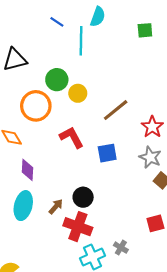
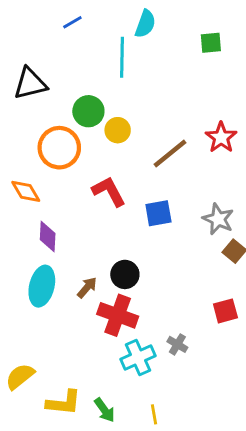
blue line: (57, 22) -> (72, 22), moved, turned -64
red star: (152, 127) -> (221, 137), moved

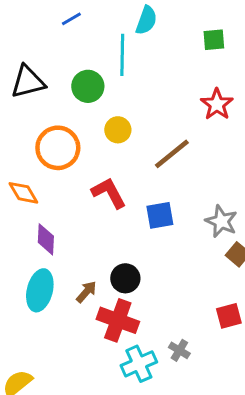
green circle: (88, 111) -> (88, 86), moved
red star: (221, 137) -> (217, 104), moved

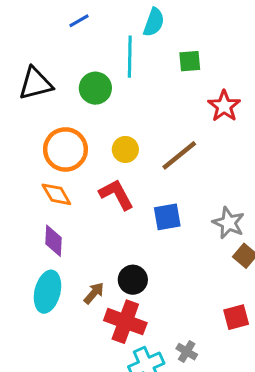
green square: (214, 40) -> (190, 61), moved
yellow circle: (118, 130) -> (125, 149), moved
orange diamond: (23, 193) -> (56, 194), moved

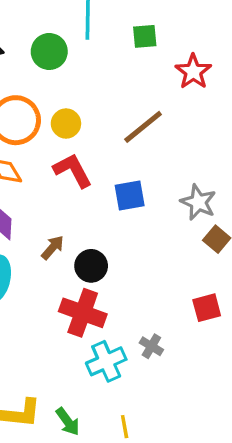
green square: (190, 61) -> (145, 36), moved
yellow circle: (125, 149) -> (66, 124), moved
brown arrow: (94, 293) -> (53, 247), moved

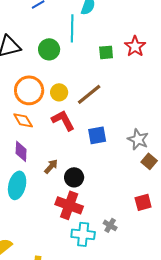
green square: (145, 36) -> (106, 52), moved
red star: (193, 72) -> (135, 46), moved
brown line: (143, 127) -> (89, 94), moved
cyan cross: (106, 361) -> (83, 234), turned 30

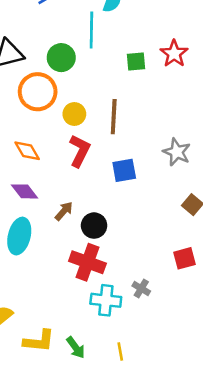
orange circle: (29, 90) -> (38, 92), moved
brown line: (89, 94) -> (114, 117), turned -48
red L-shape: (63, 120) -> (80, 151), turned 55
gray star: (138, 139) -> (177, 152), moved
purple diamond: (21, 151) -> (24, 191), turned -40

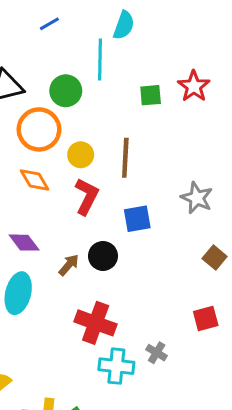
orange diamond: (27, 151) -> (35, 180), moved
black circle: (94, 226) -> (103, 256), moved

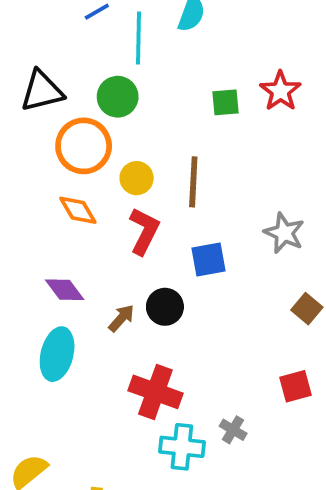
cyan line: (100, 60) -> (138, 38), moved

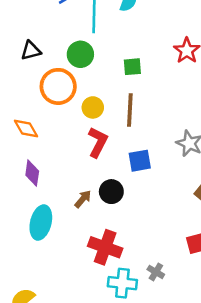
black triangle: (42, 91) -> (31, 51), size x0.7
green square: (225, 102) -> (132, 67), moved
orange diamond: (78, 210) -> (26, 129), moved
purple diamond: (65, 290) -> (32, 173), moved, turned 45

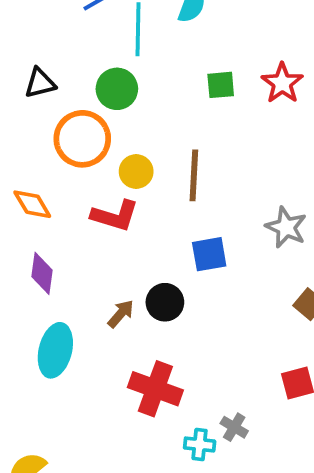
green square: (132, 67) -> (221, 85), moved
red L-shape: (98, 142) -> (115, 216), moved, turned 80
cyan cross: (122, 283) -> (200, 444), moved, size x0.7

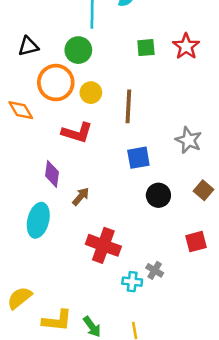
yellow circle: (136, 172) -> (91, 93), moved
orange diamond: (32, 204) -> (21, 110), moved
purple diamond: (42, 273) -> (52, 174), moved
black circle: (165, 302) -> (158, 195), moved

